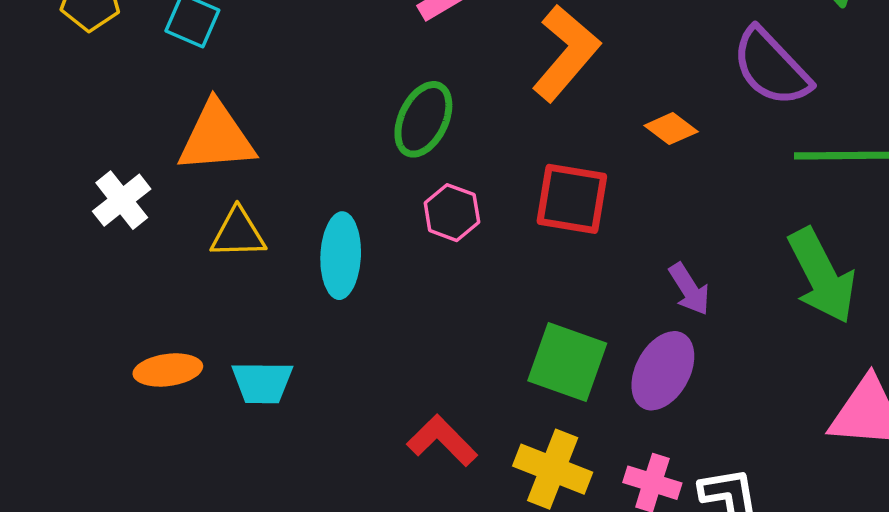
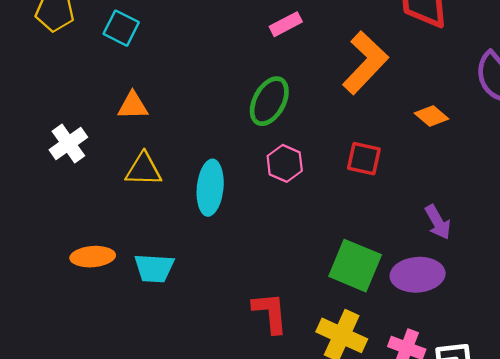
orange triangle: (216, 138) -> (133, 106), size x0.6
red square: (572, 199) -> (364, 159), size x0.7
purple ellipse: (663, 371) -> (418, 275), turned 54
red L-shape: (442, 441) -> (270, 313), turned 36

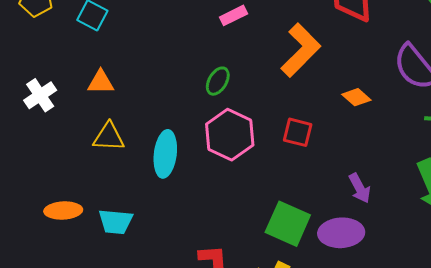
green ellipse: (269, 101) -> (218, 81), size x0.7
white cross: (68, 143) -> (40, 95), moved
pink hexagon: (285, 163) -> (230, 135), size x1.6

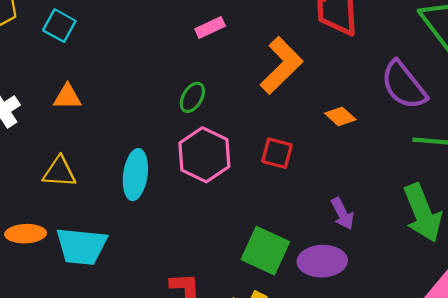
yellow triangle: (109, 137) -> (59, 172), moved
cyan trapezoid: (116, 222) -> (81, 246), size x1.4

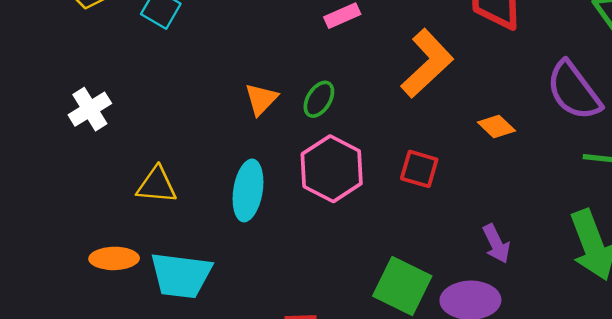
orange triangle: (67, 97) -> (261, 99), moved, turned -48

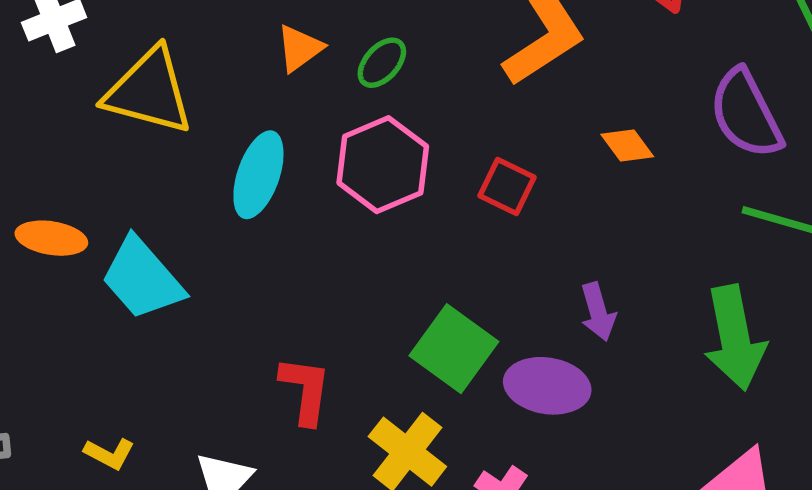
yellow triangle: (157, 185) -> (149, 91), moved, size x1.6
cyan trapezoid: (181, 275) -> (142, 279), turned 32

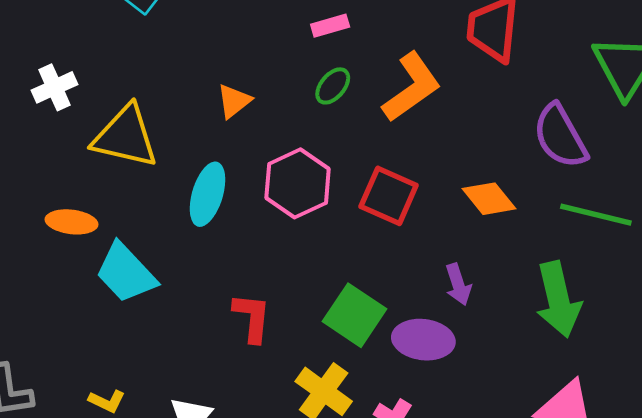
green ellipse: (382, 63) -> (333, 86), moved
orange diamond: (627, 146) -> (489, 199), moved, size x1.4
red square: (507, 187) -> (389, 196), size x1.4
orange ellipse: (51, 238) -> (72, 222), moved
red L-shape: (305, 390) -> (252, 317), moved

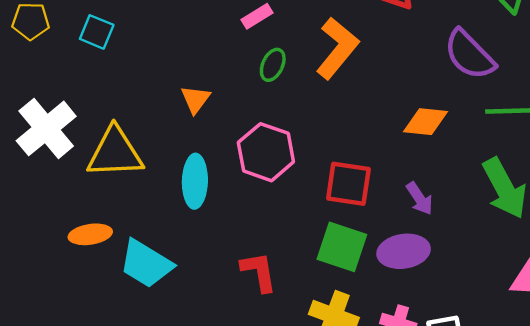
white cross: (55, 87) -> (46, 128), size x1.6
red square: (389, 196) -> (348, 184), moved
orange diamond: (489, 199) -> (425, 122), turned -30

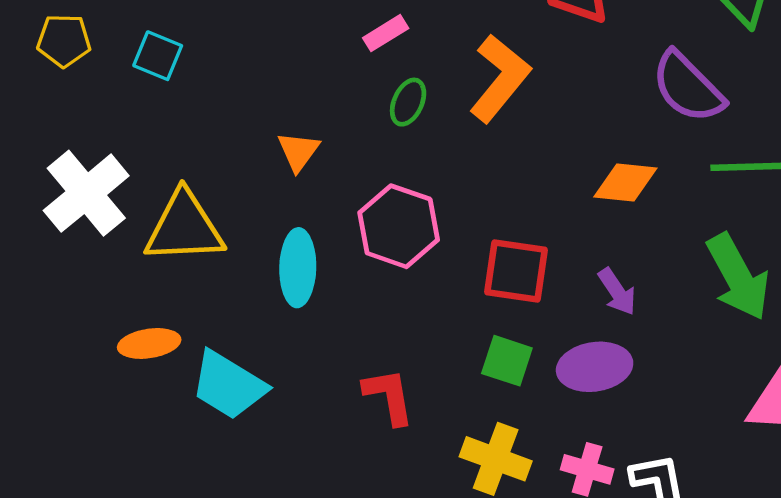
green square: (342, 247) -> (507, 361), size x0.7

